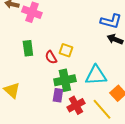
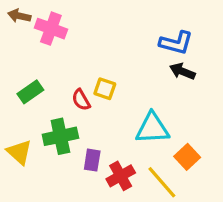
green rectangle: (28, 48) -> (30, 92), moved, turned 63
green cross: (65, 80) -> (60, 136), moved

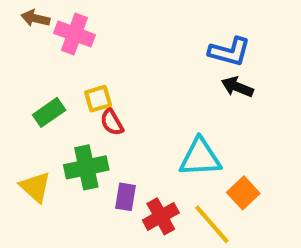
yellow square: (105, 89) -> (98, 99), moved, turned -35

